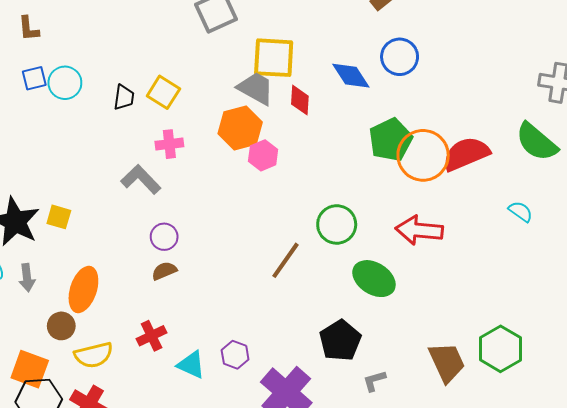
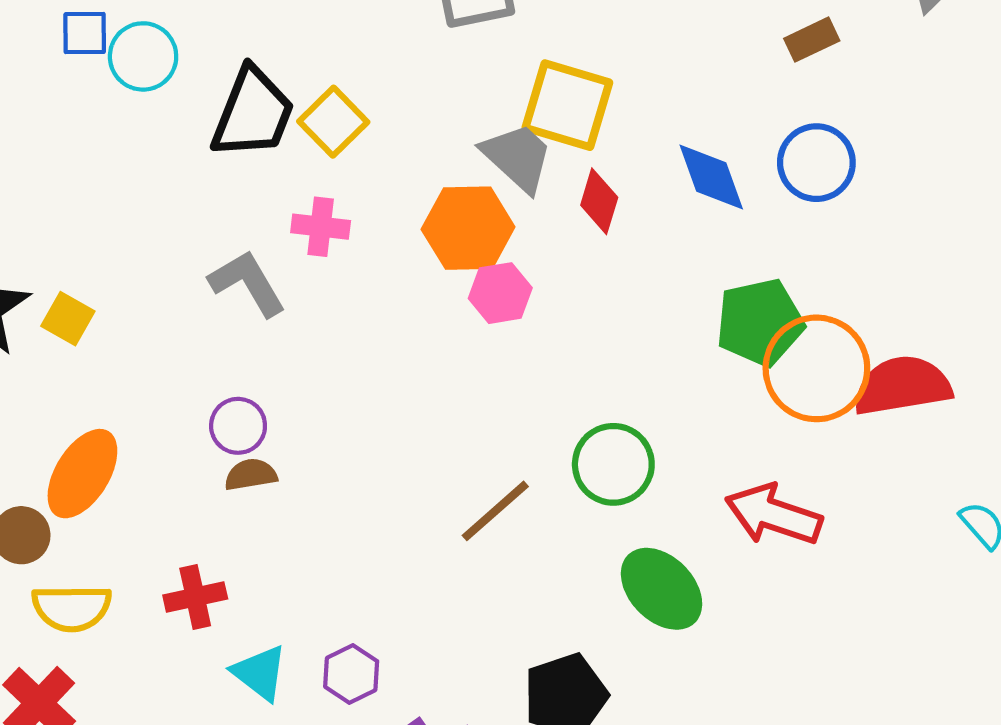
black trapezoid: (124, 97) -> (253, 113), size x1.8
purple circle: (164, 237) -> (238, 426), moved

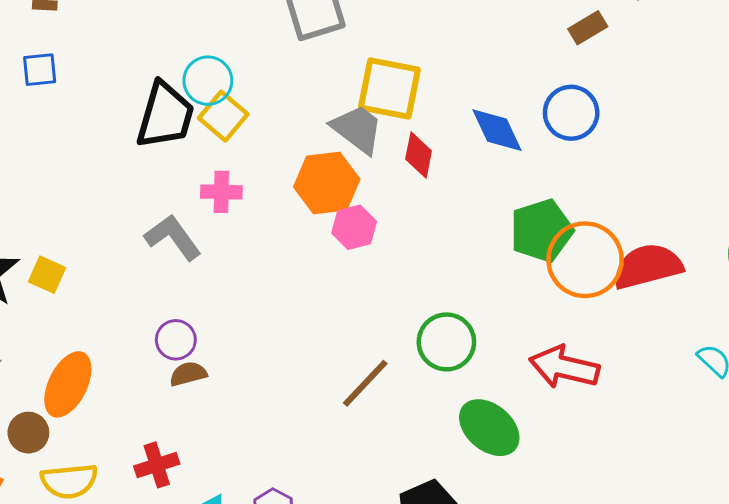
brown rectangle: (812, 40) -> (588, 28), moved
cyan circle: (143, 56) -> (208, 81), moved

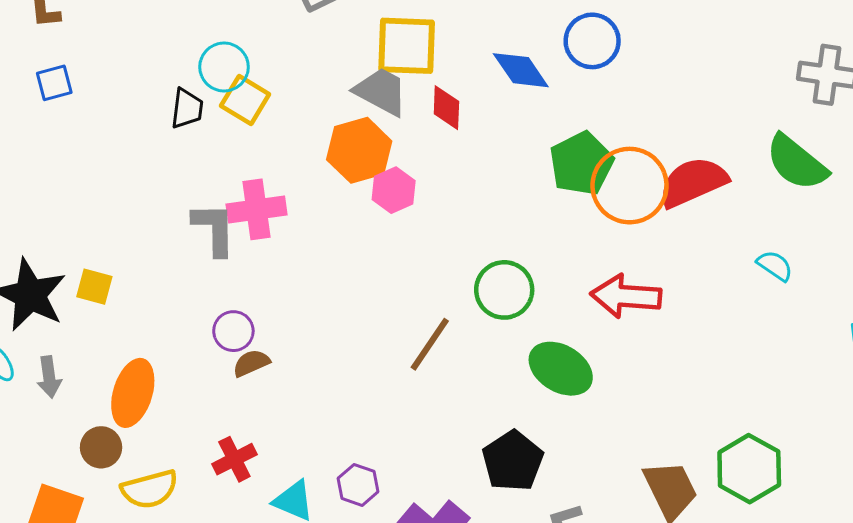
black trapezoid: (165, 115) -> (187, 109), size x0.6
pink cross: (221, 192) -> (257, 209), moved, size x1.4
gray L-shape: (173, 237) -> (214, 229), turned 44

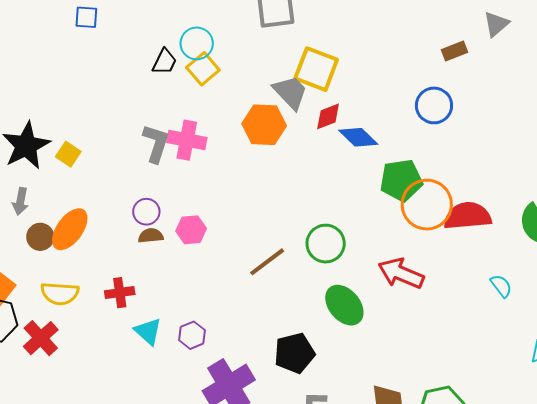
blue diamond: (521, 70) -> (358, 137), moved, turned -30
red diamond: (446, 108) -> (328, 116), turned 48
pink hexagon: (394, 190) -> (191, 230), moved
brown circle: (101, 447) -> (40, 237), moved

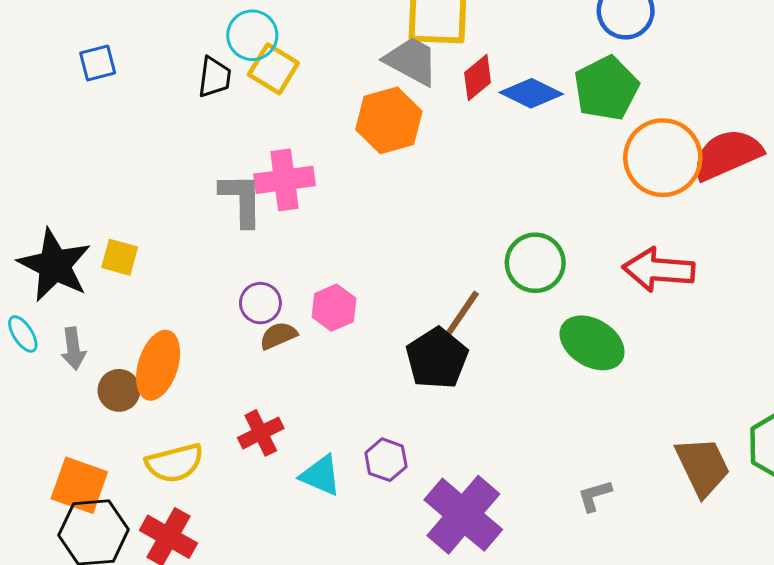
blue square: (86, 17) -> (98, 63), moved
green pentagon: (401, 180) -> (606, 88), moved
black pentagon: (294, 353) -> (437, 358), moved

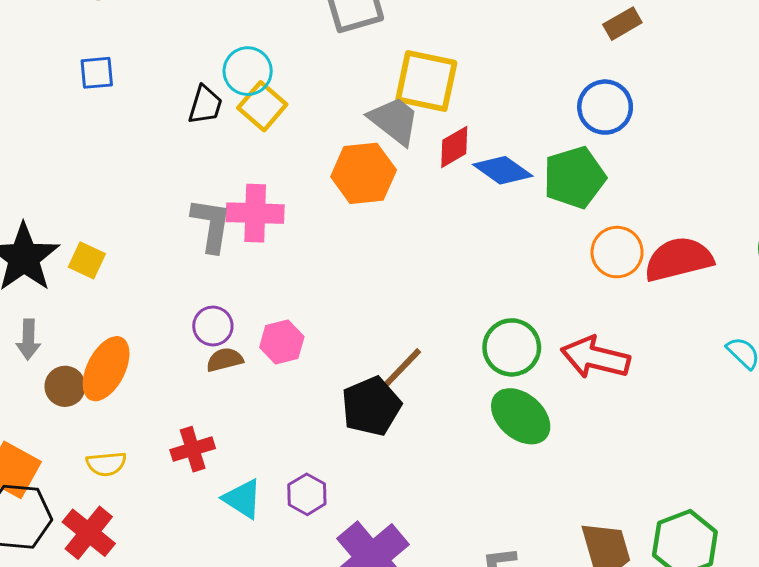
orange circle: (663, 158) -> (617, 252), size x0.7
green circle: (535, 263) -> (512, 347), moved
yellow semicircle: (175, 463) -> (106, 464), size x0.7

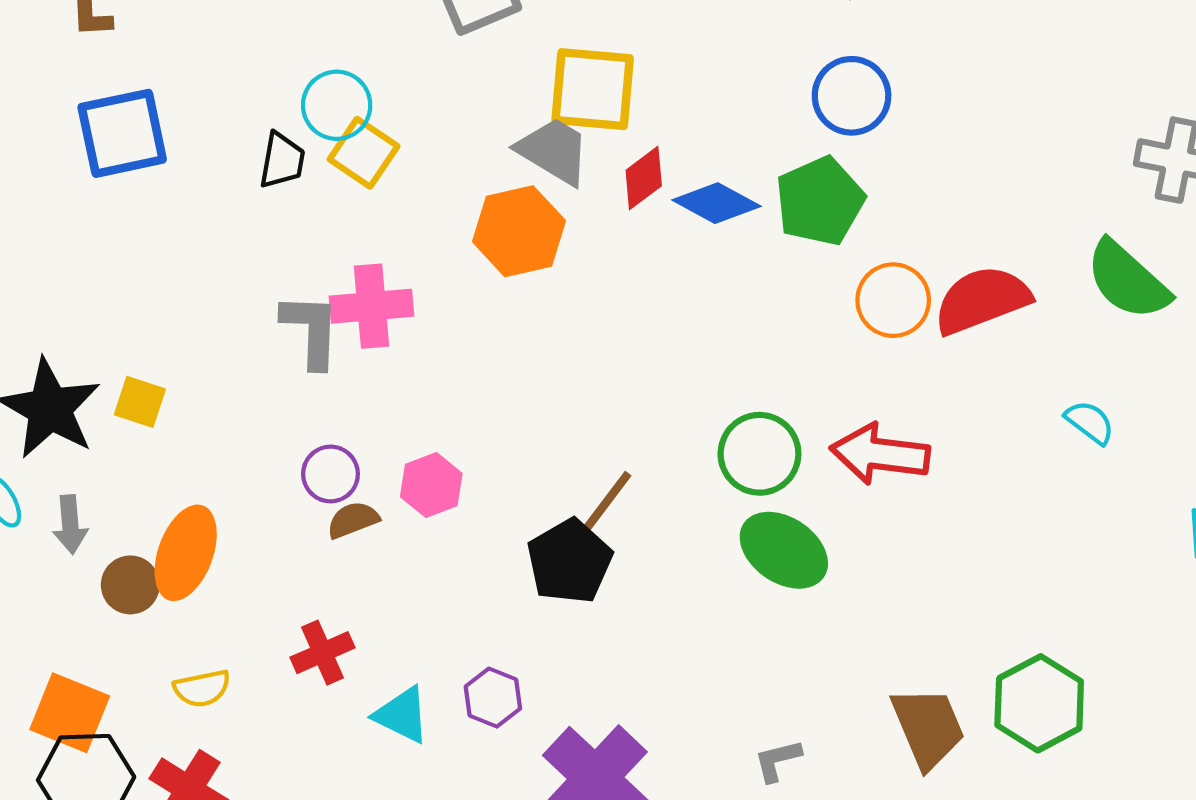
blue square: (97, 73) -> (122, 133), size x1.8

